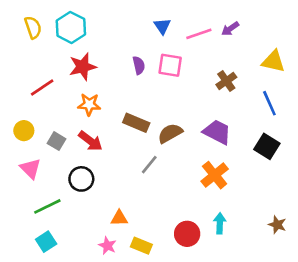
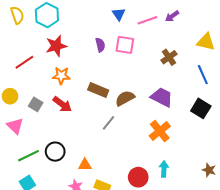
black circle: (81, 179) -> (55, 152), moved

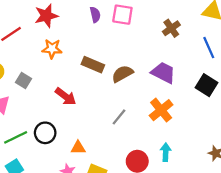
red arrow: (62, 104) -> (66, 96), moved
gray line: (108, 123) -> (119, 117), moved

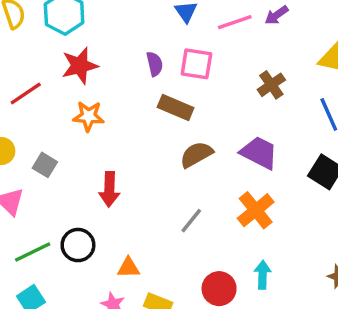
brown rectangle: (93, 65) -> (176, 107), moved
red arrow: (66, 96) -> (109, 189), turned 55

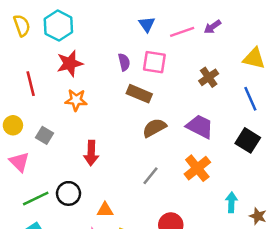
red line: (26, 94) -> (31, 84), turned -70
cyan arrow: (263, 275) -> (231, 202), moved

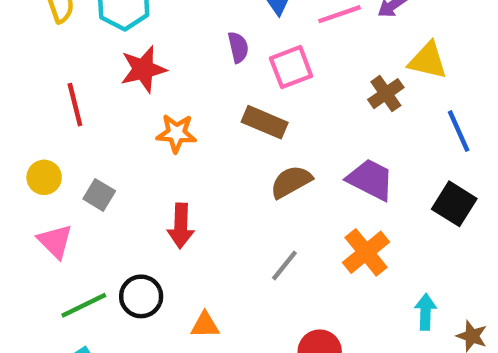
yellow triangle: (254, 58) -> (428, 60), moved
purple semicircle: (124, 62) -> (238, 47), moved
pink square: (154, 62) -> (291, 67), turned -30
orange star: (76, 100) -> (176, 133), moved

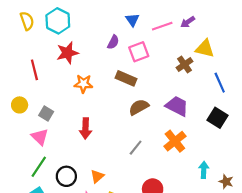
purple semicircle: (238, 47) -> (113, 42), turned 40
pink triangle: (55, 241) -> (40, 137), moved
black circle: (141, 296) -> (66, 176), moved
green line: (84, 305) -> (39, 167), turned -30
orange triangle: (205, 325) -> (97, 176), turned -40

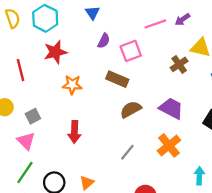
blue triangle: (132, 20) -> (92, 13), moved
gray square: (46, 113) -> (33, 116), turned 32

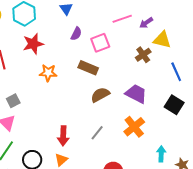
purple arrow: (182, 19) -> (146, 23), moved
red arrow: (74, 132) -> (63, 136), moved

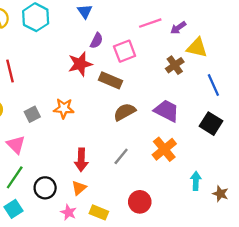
red star: (33, 44) -> (80, 64), moved
orange star: (48, 73) -> (64, 108), moved
gray square: (13, 101) -> (32, 114), moved

